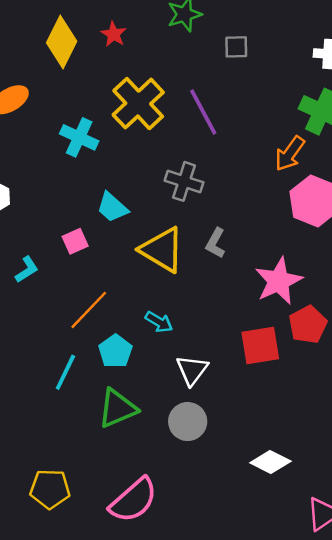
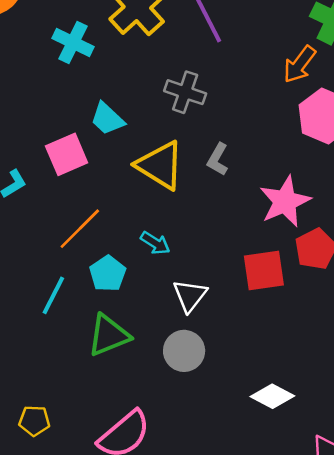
pink square: (75, 241) -> (67, 154), size x1.5
yellow pentagon: (50, 489) -> (34, 421), size x0.7

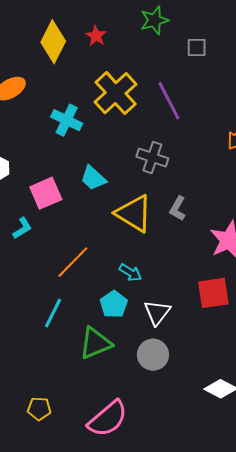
pink square: (67, 154) -> (46, 193), moved
cyan pentagon: (108, 274) -> (114, 304), moved

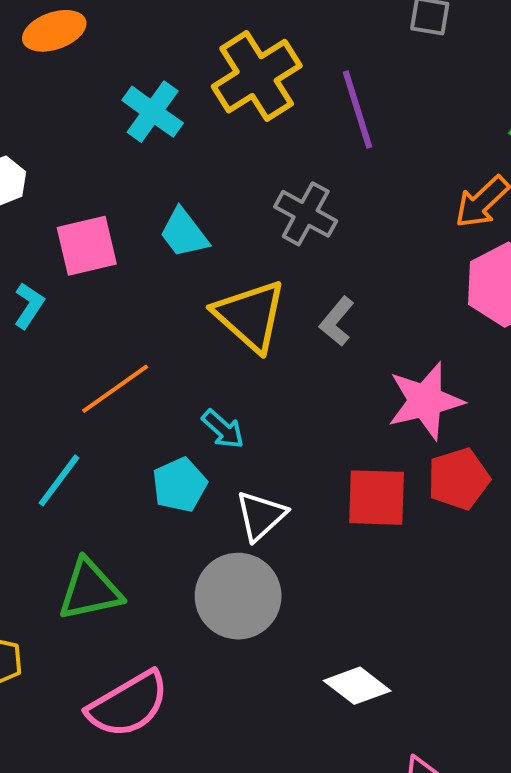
cyan L-shape: (22, 228) -> (29, 306), turned -35
green triangle: (95, 343) -> (90, 590), moved
gray circle: (153, 355) -> (238, 596), size x1.4

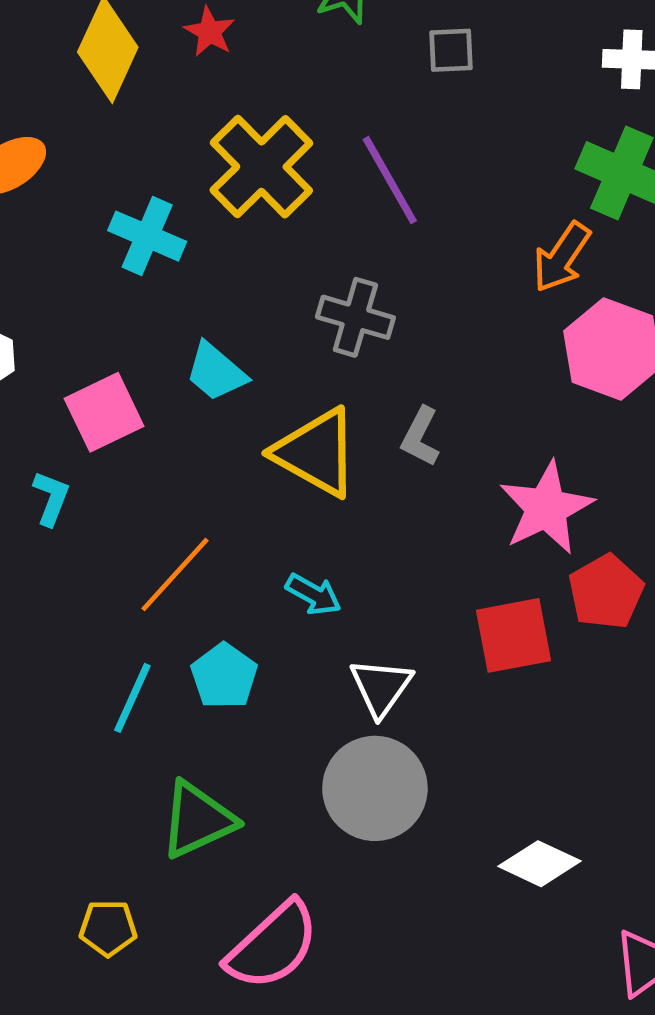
cyan pentagon: (180, 485) -> (224, 676), moved

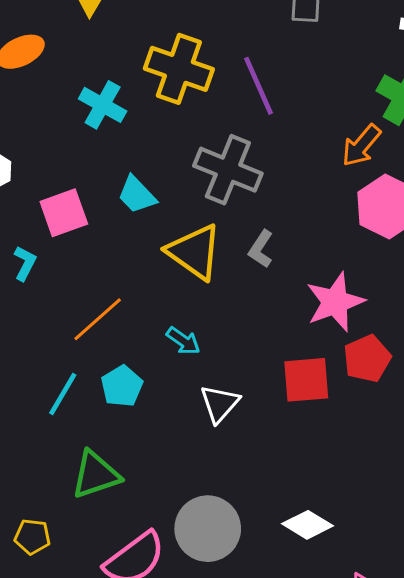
yellow cross: (261, 167) -> (179, 69), turned -32
gray cross: (355, 317) -> (228, 170), size x1.4
gray circle: (375, 788) -> (208, 529), moved

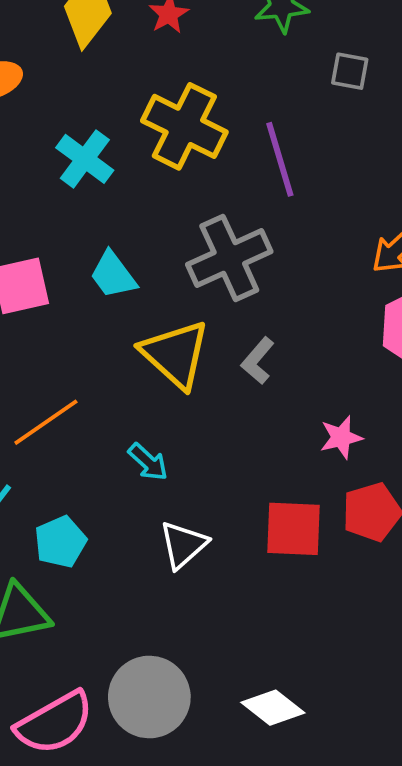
gray cross: (228, 170) -> (229, 258), turned 36
pink star: (335, 302) -> (341, 437), size x0.6
cyan pentagon: (122, 386) -> (60, 542), moved

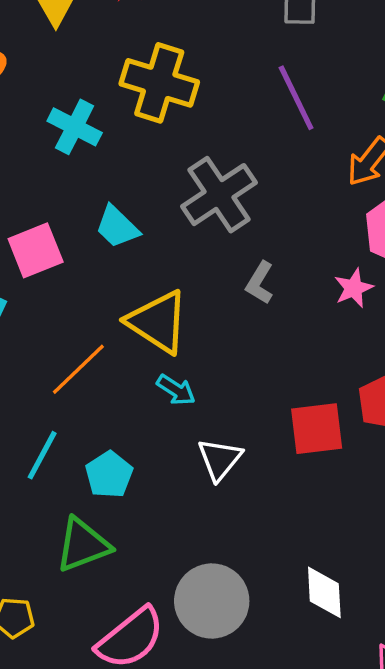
purple line: (280, 159) -> (296, 98), moved
yellow triangle: (175, 354) -> (158, 322), moved
pink star: (341, 437) -> (354, 288), moved
white diamond: (273, 708) -> (324, 592), turned 58

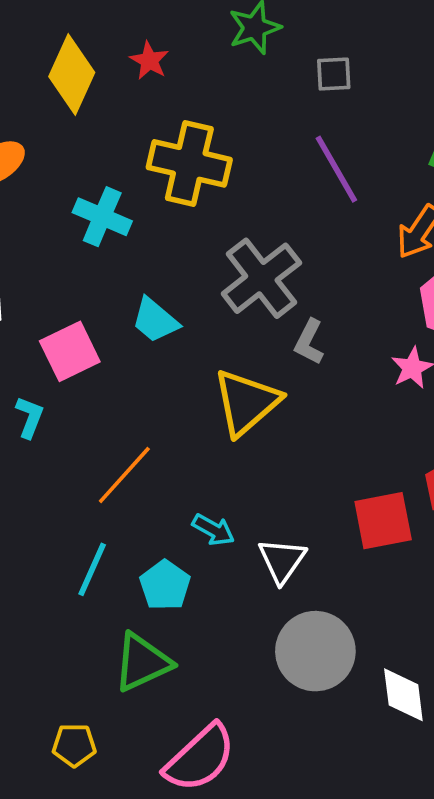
gray L-shape: (260, 283) -> (309, 342), moved
yellow triangle: (158, 322) -> (246, 402), moved, turned 50
cyan arrow: (176, 390) -> (213, 530), moved
gray circle: (212, 601) -> (315, 651), moved

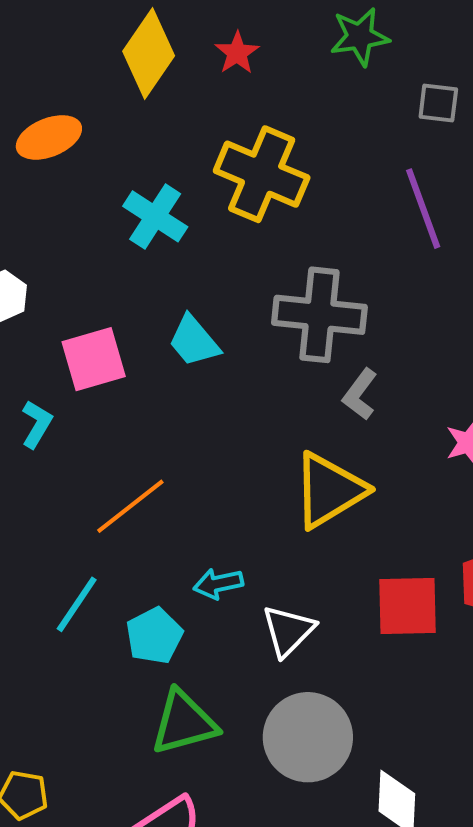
gray cross: (261, 278) -> (319, 315), turned 34
yellow triangle: (246, 402) -> (329, 490), moved
cyan arrow: (213, 530) -> (218, 584), turned 129
green triangle: (142, 662) -> (184, 722), moved

